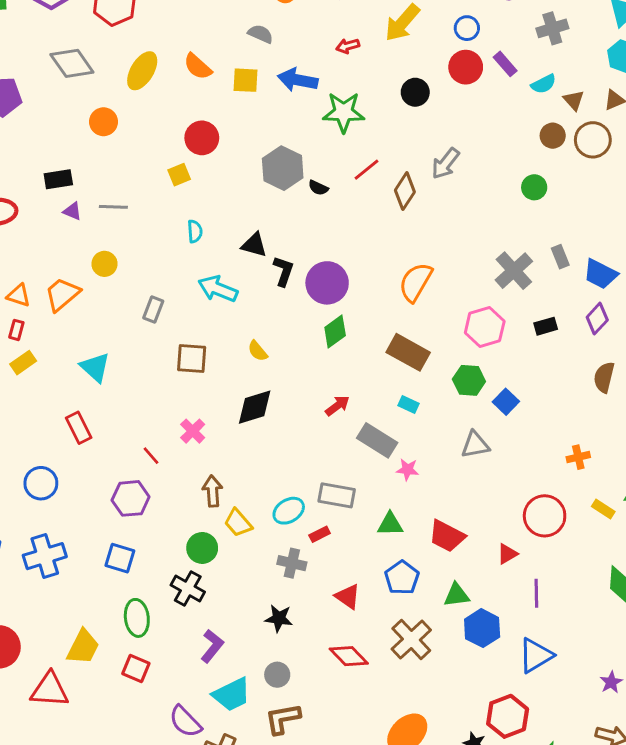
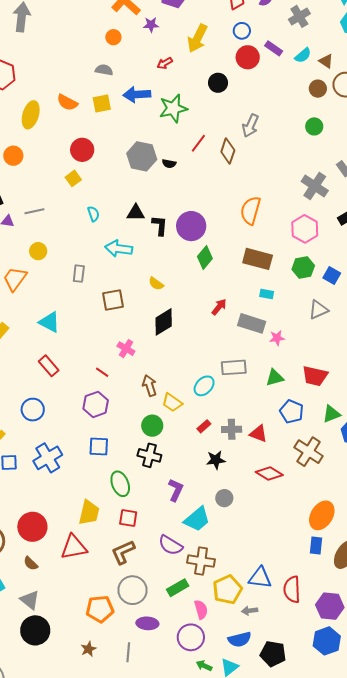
red rectangle: (320, 534) -> (204, 426), moved
gray cross: (292, 563) -> (232, 429), moved
brown L-shape: (283, 719) -> (123, 552), moved

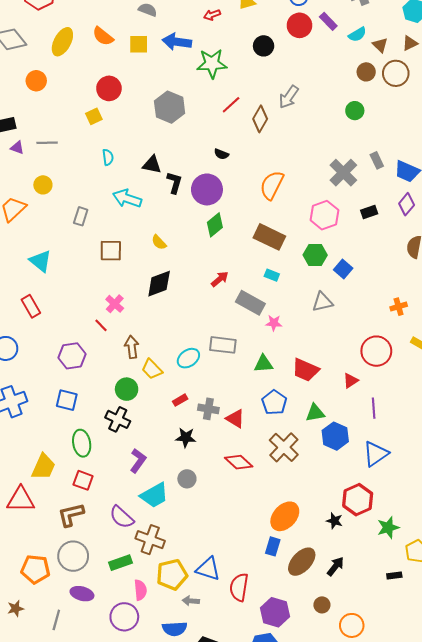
black semicircle: (169, 164) -> (221, 154), moved
red line: (102, 372) -> (101, 325), moved

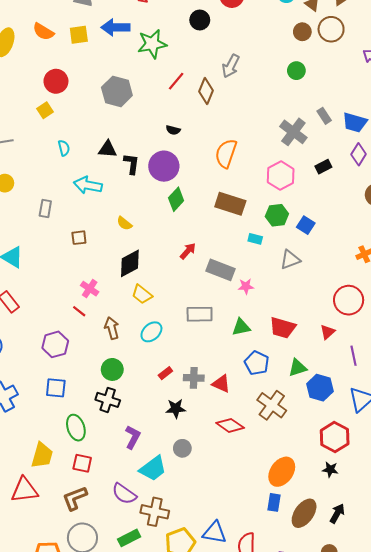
brown square: (111, 251) -> (79, 238), size x0.7
cyan rectangle: (272, 275) -> (255, 239), moved
cyan ellipse: (188, 358) -> (151, 332), moved
yellow trapezoid: (152, 369) -> (142, 294), moved
red hexagon: (358, 500) -> (335, 437), moved

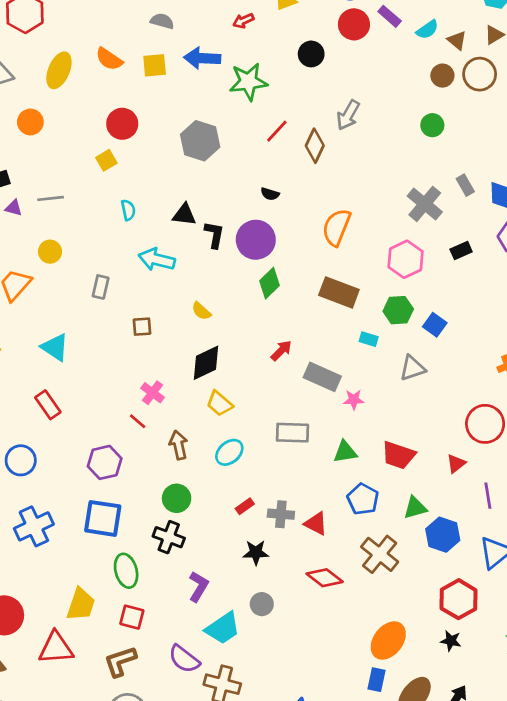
blue square: (56, 388) -> (103, 518), size x1.4

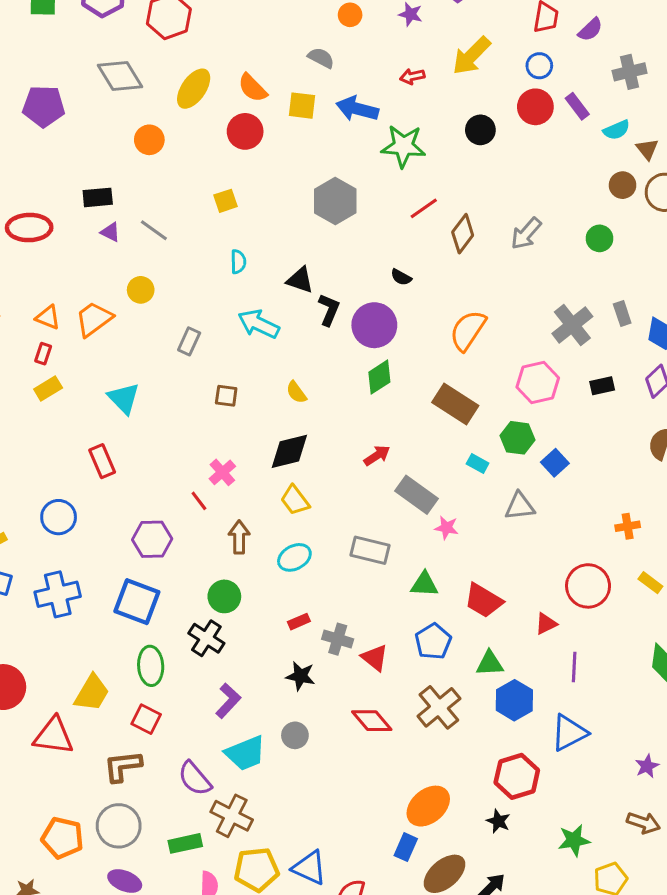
gray arrow: (348, 115) -> (526, 234), moved
red circle: (122, 124) -> (245, 131), moved
gray line: (51, 198) -> (154, 230), turned 30

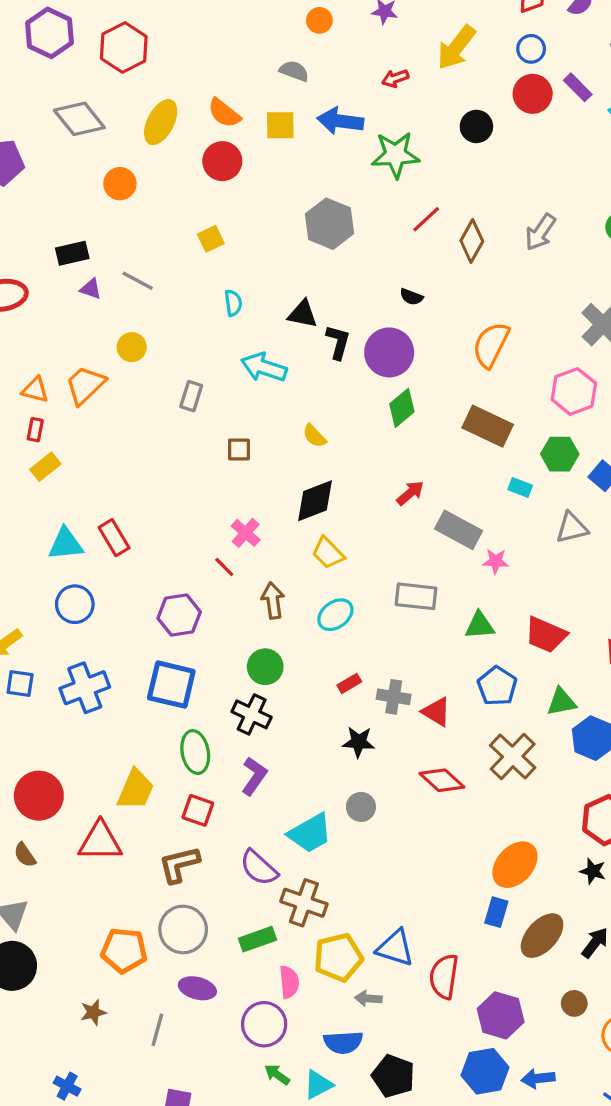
cyan triangle: (124, 398) -> (66, 544), moved, turned -44
purple L-shape: (228, 701) -> (254, 776), moved

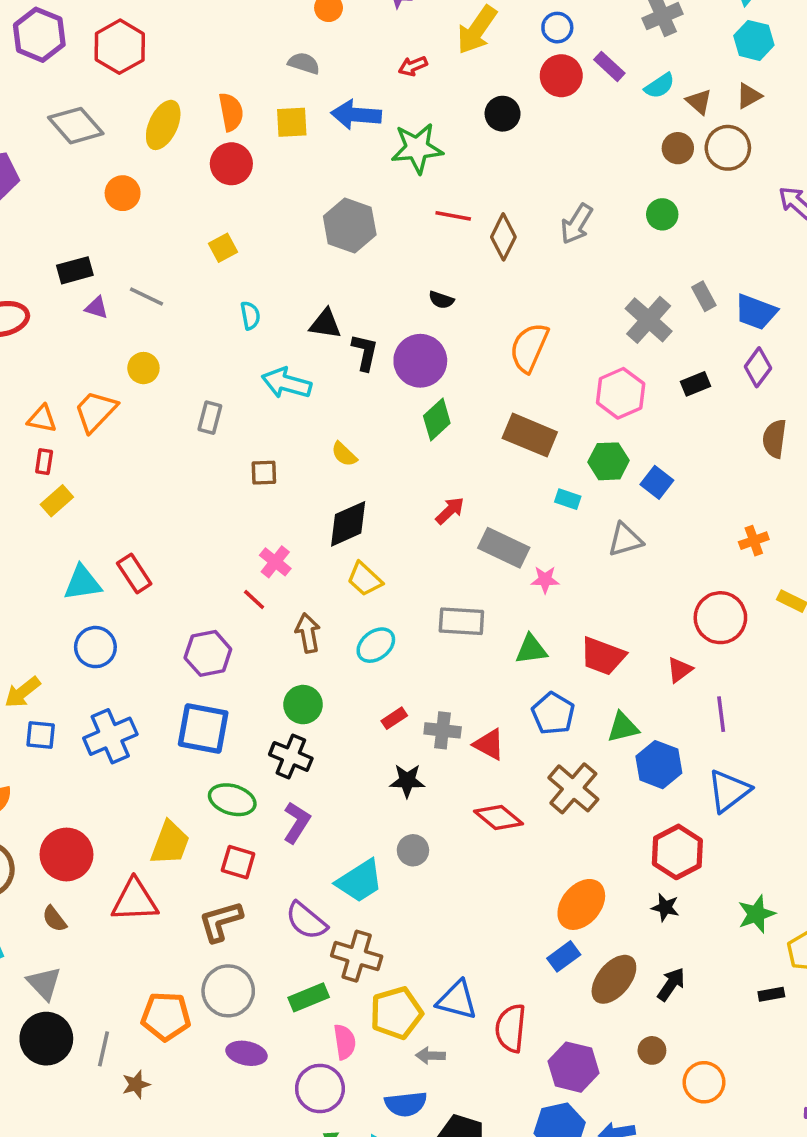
orange semicircle: (224, 113) -> (231, 112), turned -136
red line: (426, 219) -> (453, 216), turned 56
green ellipse: (195, 752) -> (232, 800), turned -60
blue rectangle: (496, 912) -> (564, 956), turned 40
gray line: (157, 1030) -> (104, 1049), moved

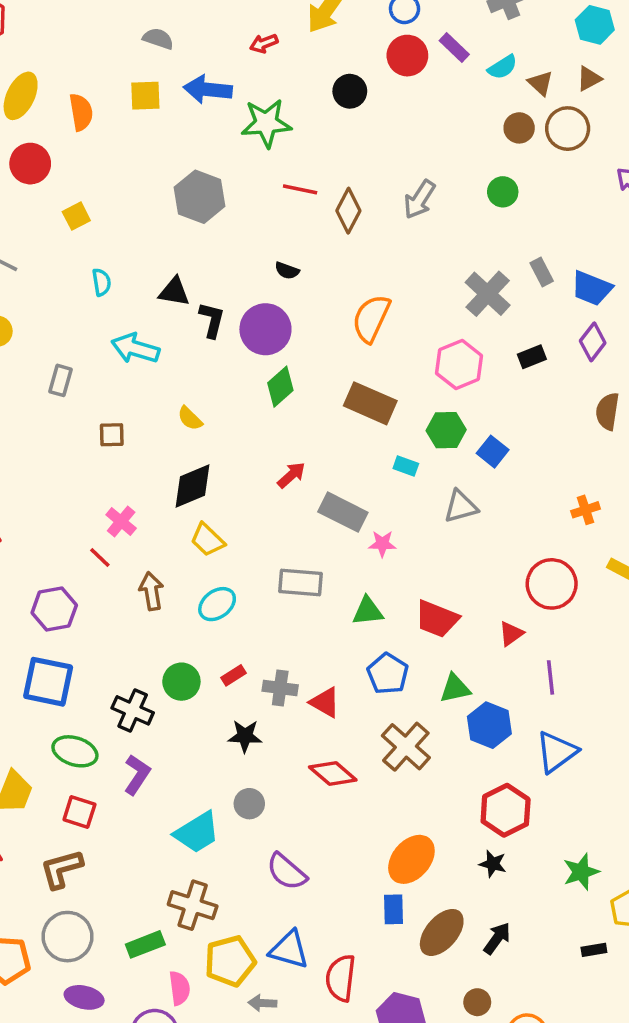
orange semicircle: (231, 112) -> (81, 112), moved
red circle: (231, 164) -> (30, 164), moved
green circle: (303, 705) -> (181, 682), moved
purple semicircle: (306, 921) -> (287, 872), moved
blue rectangle: (564, 956) -> (393, 909), turned -56

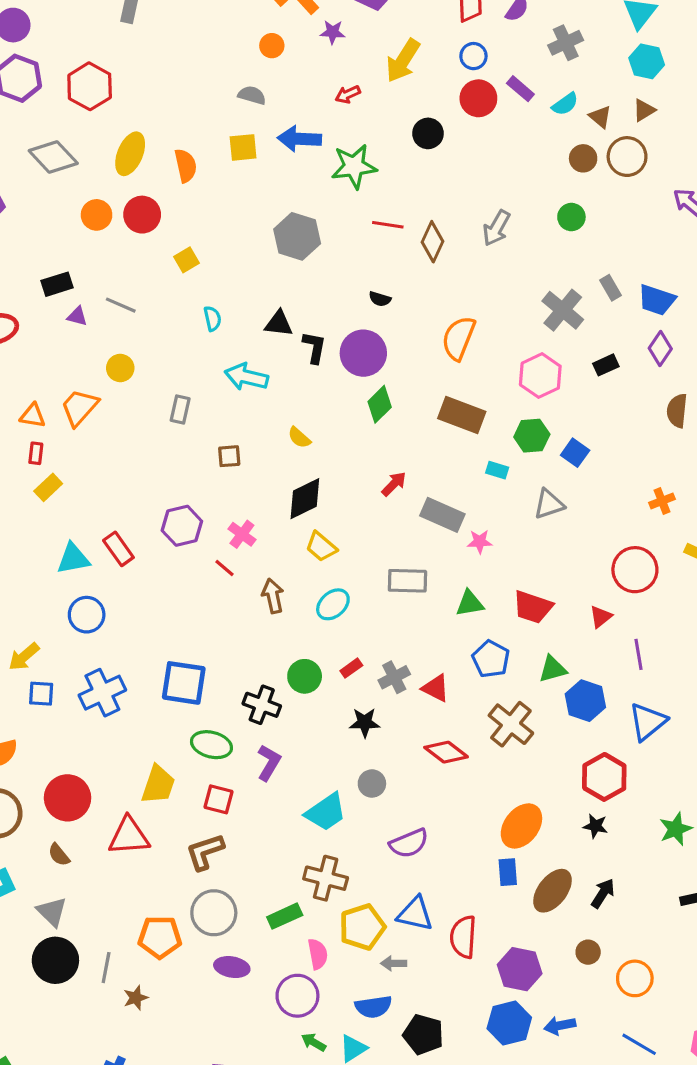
purple hexagon: (54, 609) -> (182, 526), moved
gray cross: (280, 688) -> (394, 677), turned -32
purple semicircle: (287, 872) -> (409, 843), turned -60

